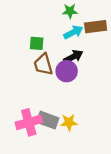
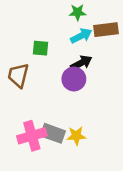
brown trapezoid: (43, 64) -> (18, 75), moved, turned 30

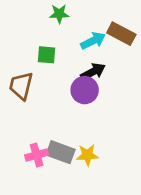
green star: (78, 12) -> (59, 14), moved
brown rectangle: (106, 30) -> (121, 34), turned 35
pink cross: (32, 136) -> (37, 155), size x0.7

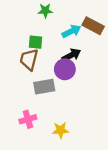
brown trapezoid: (21, 86) -> (29, 59), moved
gray rectangle: (61, 152) -> (44, 87), moved, turned -30
yellow star: (87, 155) -> (61, 130), moved

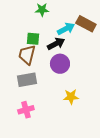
black arrow: (71, 55) -> (56, 44), moved
gray rectangle: (44, 87) -> (27, 80), moved
yellow star: (61, 130) -> (71, 97), moved

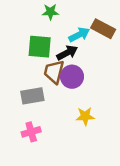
green square: (33, 39) -> (40, 47), size x1.5
brown trapezoid: (27, 55) -> (54, 72), moved

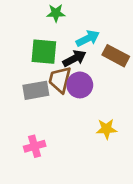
brown rectangle: (103, 29) -> (116, 56), moved
gray rectangle: (32, 96) -> (36, 90), moved
yellow star: (85, 116) -> (106, 129), moved

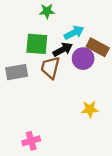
purple circle: (80, 85) -> (83, 59), moved
gray rectangle: (36, 90) -> (17, 72), moved
pink cross: (35, 146) -> (31, 141), moved

